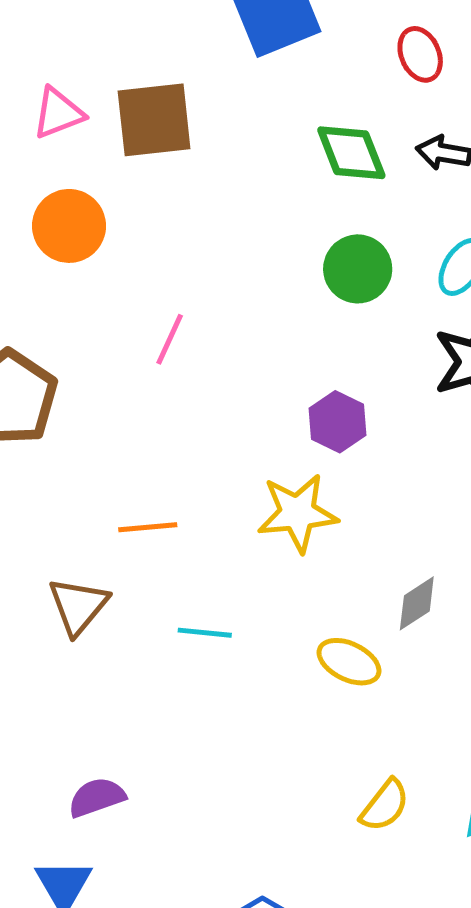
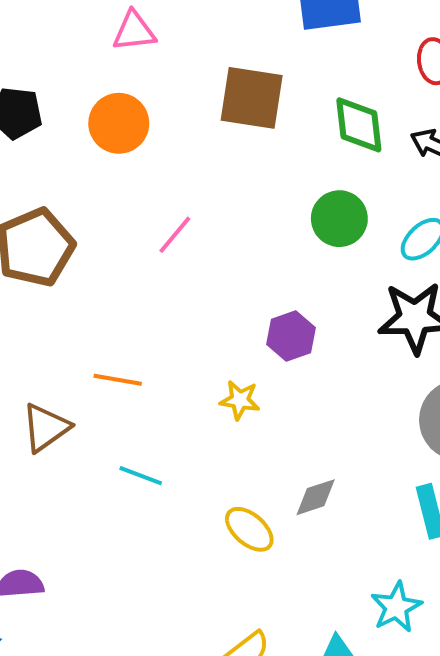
brown square: (154, 120) -> (252, 98), moved
yellow star: (297, 513) -> (240, 400), size x0.6

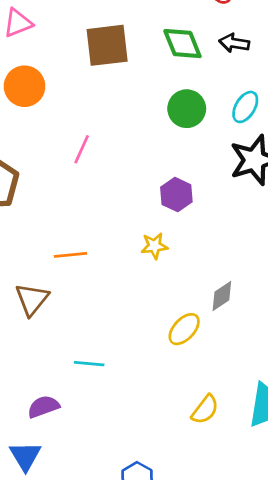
cyan line: (141, 476) -> (89, 364), moved
yellow ellipse: (249, 529) -> (184, 329), turned -72

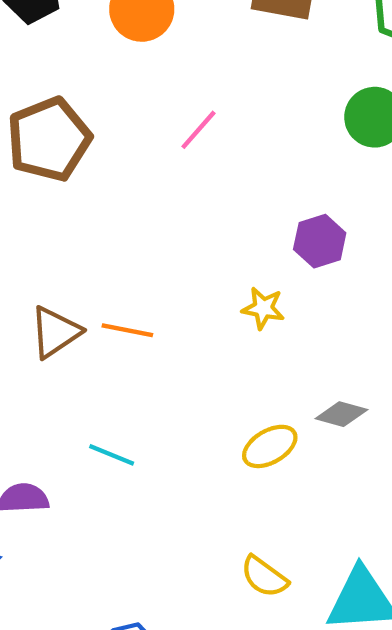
orange line: (70, 255) -> (127, 330), moved
gray diamond: (222, 296) -> (341, 414), turned 32
yellow semicircle: (205, 410) -> (264, 577), turned 72

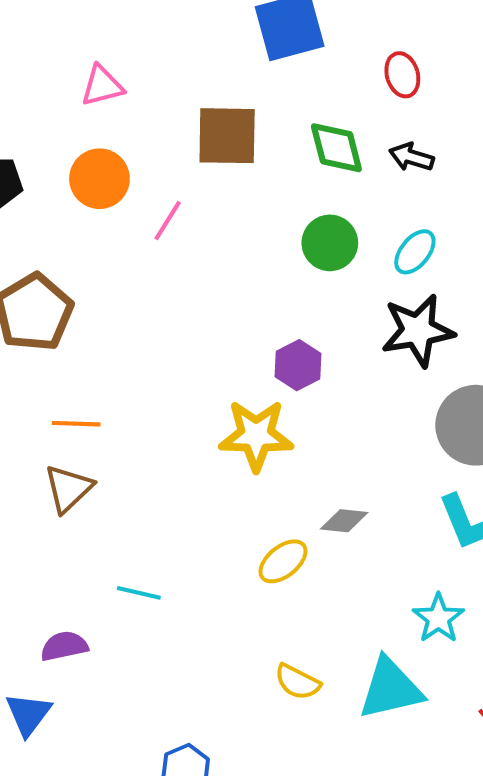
pink line: (198, 130) -> (168, 221), moved
yellow star: (263, 308) -> (256, 435), size x1.8
orange line: (127, 330) -> (76, 424), moved

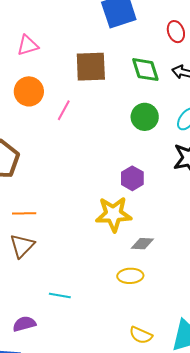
gray diamond: (344, 521) -> (142, 244), moved
yellow ellipse: (283, 561) -> (130, 276), turned 40

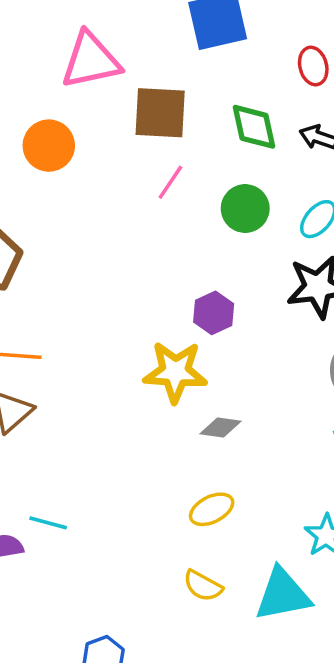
pink triangle: (28, 45) -> (91, 60), moved, size x1.6
pink line: (64, 110) -> (170, 182), moved
yellow ellipse: (130, 276) -> (212, 509), moved, turned -30
cyan line: (60, 295) -> (48, 523), moved

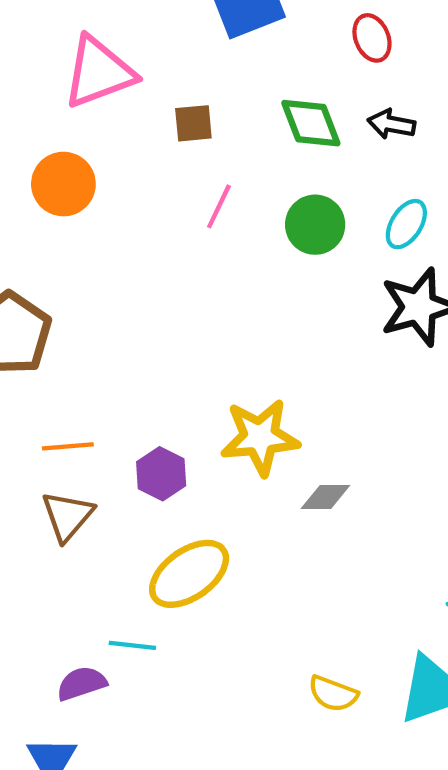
brown square: (160, 113) -> (193, 123), size x0.6
purple hexagon: (214, 313) -> (161, 474), moved
yellow ellipse: (212, 509) -> (189, 574), moved, size x1.5

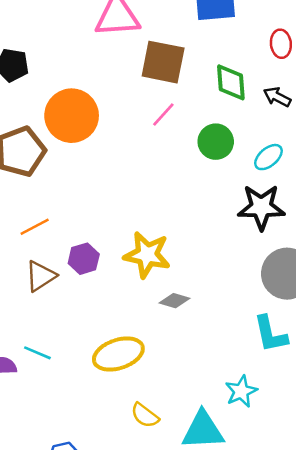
brown square: (193, 123) -> (163, 62), size x1.8
orange circle: (63, 184) -> (72, 116), moved, size x1.4
orange line: (68, 446) -> (35, 227), turned -40
brown triangle: (67, 516) -> (41, 276), moved
yellow ellipse: (189, 574) -> (118, 354), moved

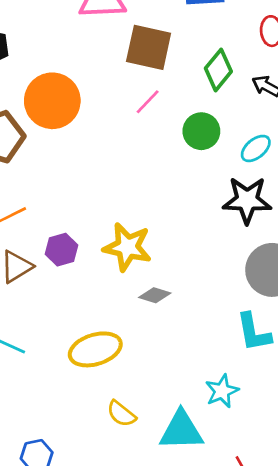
green diamond: (231, 82) -> (218, 70), turned 42

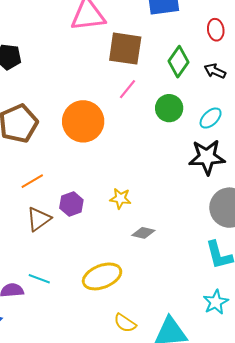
orange circle: (52, 101) -> (83, 121), moved
yellow star: (127, 247) -> (120, 198), size x0.6
cyan star: (222, 391) -> (216, 302), moved

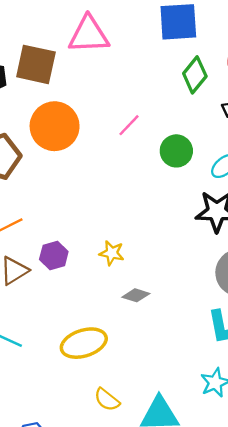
brown square: (125, 49) -> (36, 64), moved
green diamond: (178, 62) -> (195, 75), moved
orange circle: (83, 121) -> (55, 126), moved

